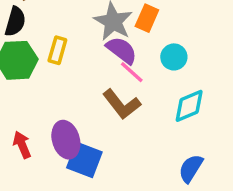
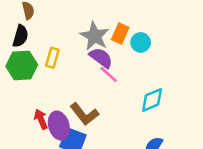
cyan circle: (174, 57) -> (141, 42), moved
brown L-shape: (122, 104) -> (84, 114), moved
red arrow: (22, 145) -> (41, 119), moved

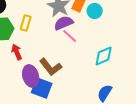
purple semicircle: (101, 58) -> (64, 23), turned -60
red arrow: (41, 119) -> (17, 52), moved

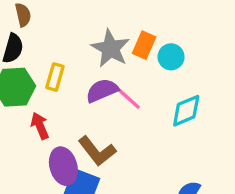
purple semicircle: (64, 23) -> (102, 90), moved
cyan diamond: (104, 56) -> (186, 111), moved

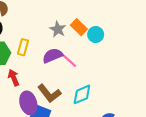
orange rectangle: (144, 45) -> (79, 27), turned -70
gray star: (110, 48) -> (58, 29), size x0.7
cyan diamond: (186, 111) -> (82, 94), moved

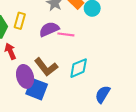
pink line: (69, 61) -> (66, 34), turned -35

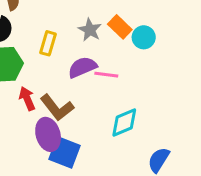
yellow rectangle: (20, 21) -> (48, 43), moved
brown L-shape: (46, 67) -> (57, 108), moved

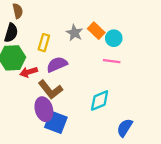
purple semicircle: (82, 67) -> (57, 64), moved
pink line: (106, 75) -> (112, 61), moved
red arrow: (27, 99) -> (29, 72), moved, turned -84

